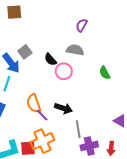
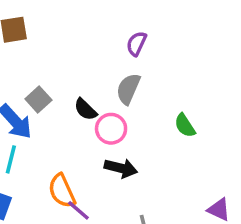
gray semicircle: (75, 50) -> (128, 89), turned -72
black arrow: (63, 108) -> (121, 168), moved

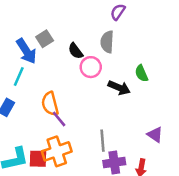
gray semicircle: (128, 89) -> (107, 42), turned -30
black arrow: (121, 168) -> (119, 88), moved

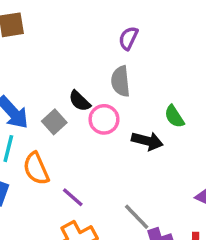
gray square: (45, 39) -> (54, 122), moved
orange semicircle: (50, 104) -> (36, 169), moved
gray line: (102, 141) -> (137, 217), turned -30

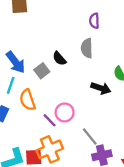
purple semicircle: (128, 38) -> (94, 21), turned -32
pink circle: (104, 119) -> (65, 112), moved

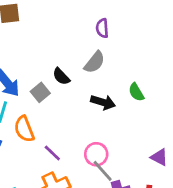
gray semicircle: (87, 48) -> (95, 62), turned -138
black arrow: (101, 88) -> (103, 102), moved
pink circle: (65, 112) -> (96, 154), moved

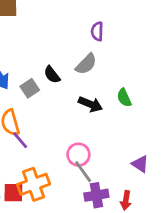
purple line: (52, 153) -> (20, 140), moved

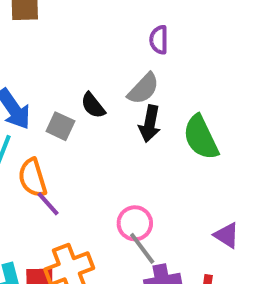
gray square: (30, 88) -> (60, 126), turned -30
green semicircle: (124, 98) -> (201, 137), size x1.6
black arrow: (90, 104) -> (150, 124), moved, turned 80

